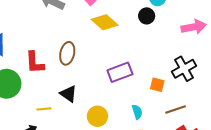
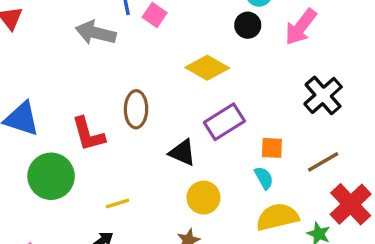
yellow diamond: (105, 22) -> (207, 68), moved
pink arrow: (194, 27) -> (301, 27), moved, turned 150
orange square: (157, 85) -> (272, 148), moved
black triangle: (68, 94) -> (182, 153), moved

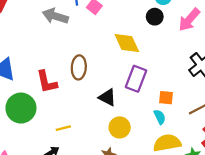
yellow diamond: (207, 68) -> (127, 43), turned 32
purple rectangle: (224, 122) -> (136, 79), turned -40

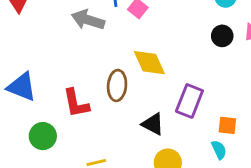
black circle: (155, 17) -> (222, 36), moved
yellow diamond: (127, 43) -> (149, 63), moved
green circle: (21, 108) -> (43, 136), size x0.7

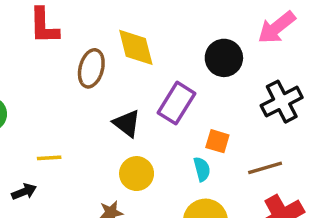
black circle: (222, 36) -> (224, 58), moved, size x1.4
red L-shape: (76, 103) -> (44, 26), moved

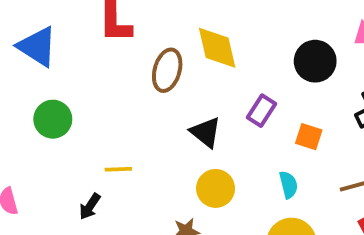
purple rectangle: (176, 103) -> (261, 111), size x0.7
orange square: (217, 141) -> (309, 137), moved
black arrow: (24, 192) -> (90, 206), turned 145

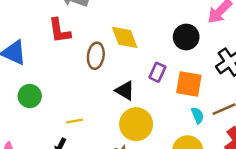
orange square: (309, 137) -> (189, 84), size x1.6
cyan semicircle: (288, 185) -> (198, 115), moved
yellow circle: (216, 188) -> (136, 124), size x1.4

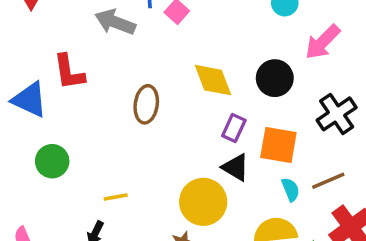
red L-shape: (59, 31) -> (69, 72), moved
yellow diamond: (125, 37) -> (213, 80), moved
black triangle: (125, 91) -> (236, 167), moved

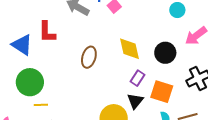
green circle: (52, 161) -> (30, 82), size x1.4
black triangle: (236, 167) -> (135, 101), turned 30
yellow line: (116, 197) -> (41, 105), moved

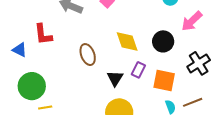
blue triangle: (22, 45) -> (20, 50), size x0.7
brown ellipse: (89, 57) -> (88, 55), turned -30
black triangle: (135, 101) -> (115, 78), moved

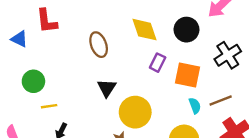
black triangle: (115, 78) -> (107, 88), moved
green circle: (32, 86) -> (33, 81), size x0.7

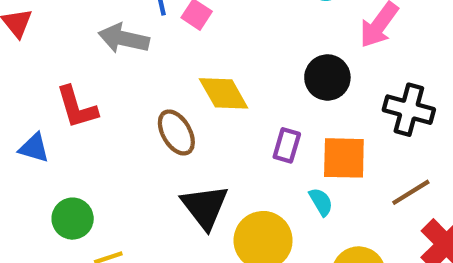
yellow diamond: (145, 30) -> (224, 93), moved
black cross: (228, 55) -> (409, 110), turned -32
black triangle: (107, 88) -> (205, 207), size x1.4
cyan semicircle: (195, 106) -> (321, 202), moved

